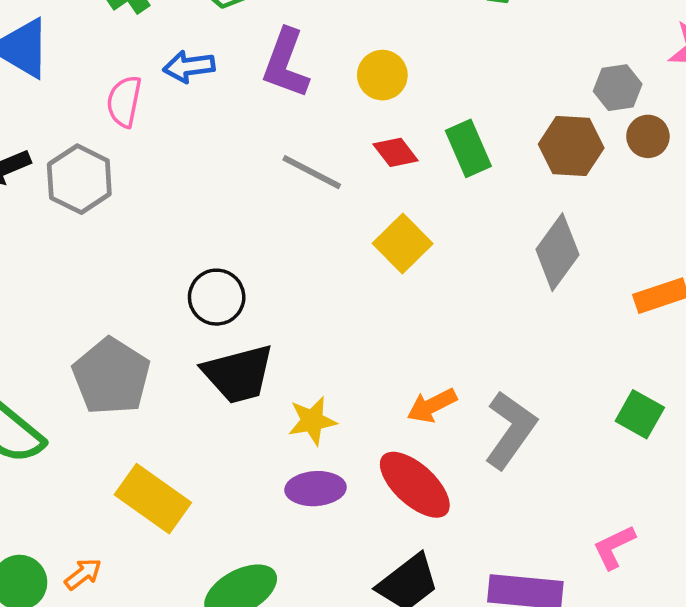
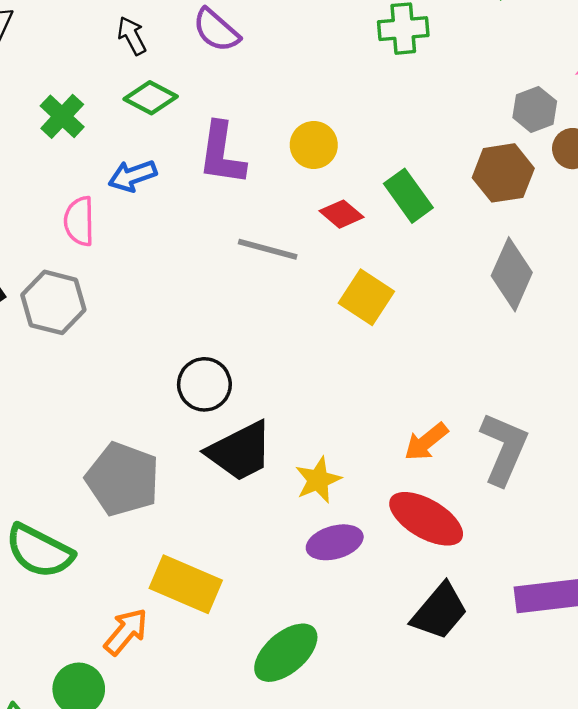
orange arrow: (83, 574) -> (126, 632), moved, size x1.4

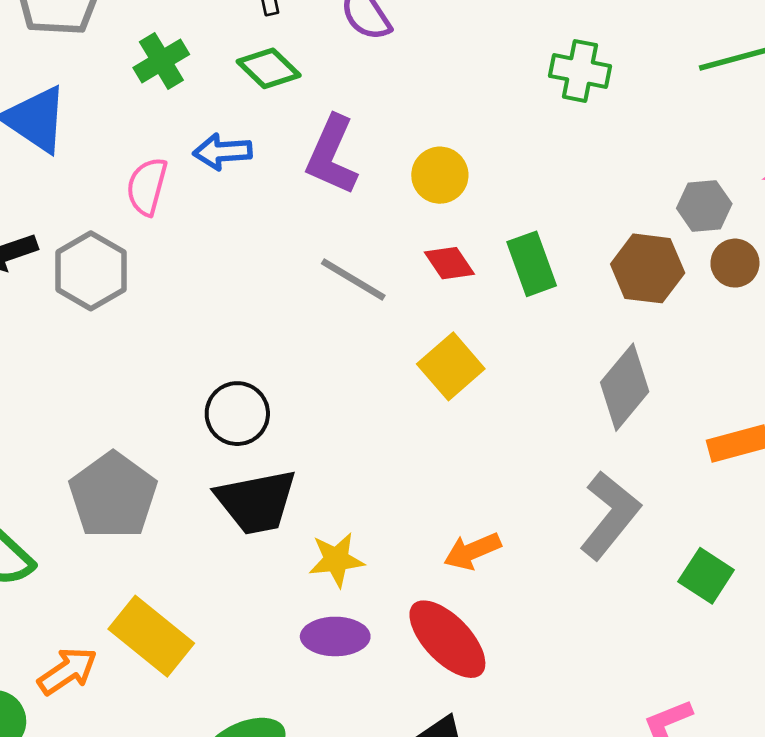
gray L-shape: (504, 449) -> (610, 515), moved

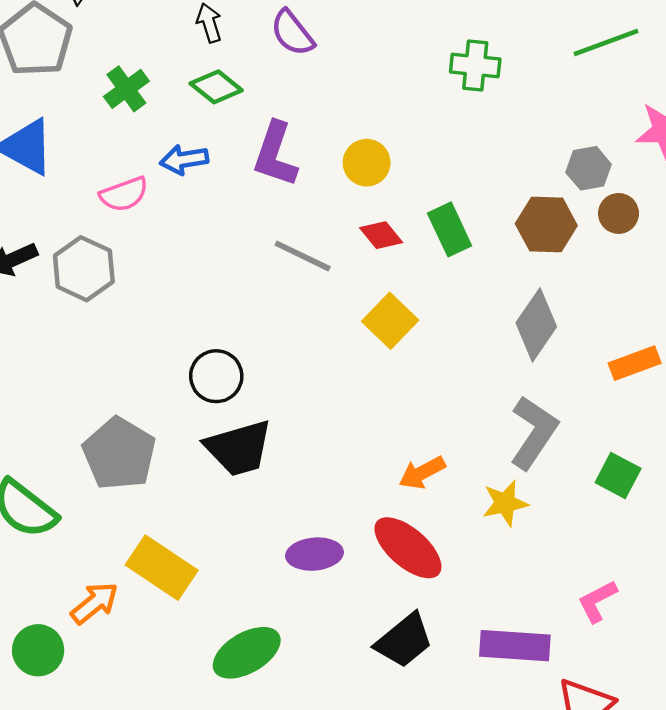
pink semicircle: (147, 186) -> (124, 194), turned -120
yellow star: (336, 560) -> (505, 503), moved

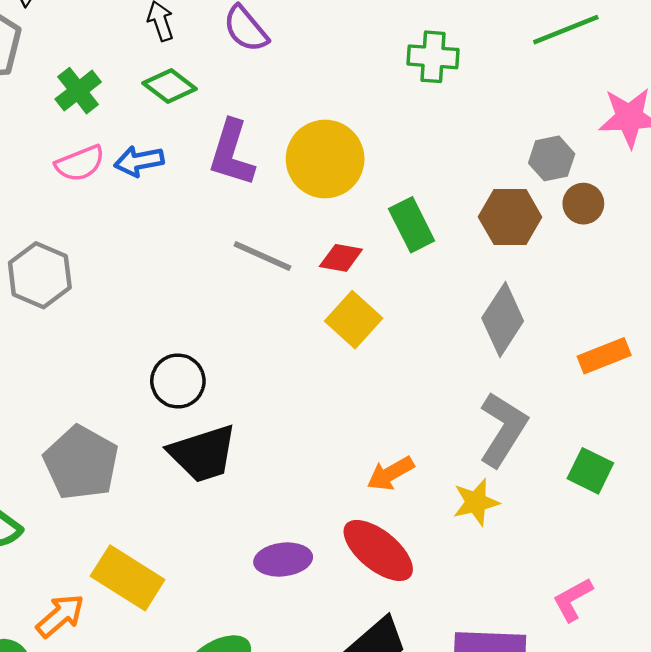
yellow circle: (367, 163) -> (325, 159), size x1.6
pink semicircle: (124, 194) -> (80, 163), moved
red diamond: (381, 235) -> (341, 258), moved, turned -39

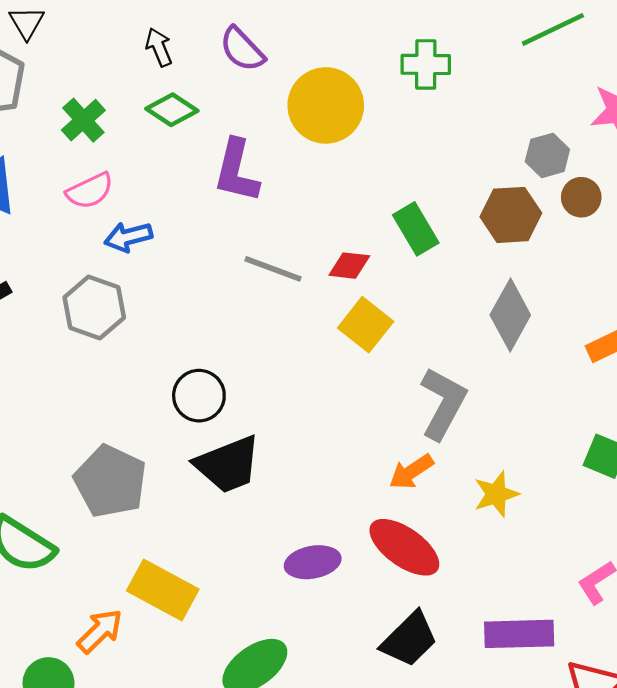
yellow circle: (325, 159) -> (326, 105), moved
blue arrow: (139, 161) -> (128, 237), moved
gray hexagon: (40, 275) -> (94, 308), moved
gray L-shape: (503, 429) -> (443, 403), moved

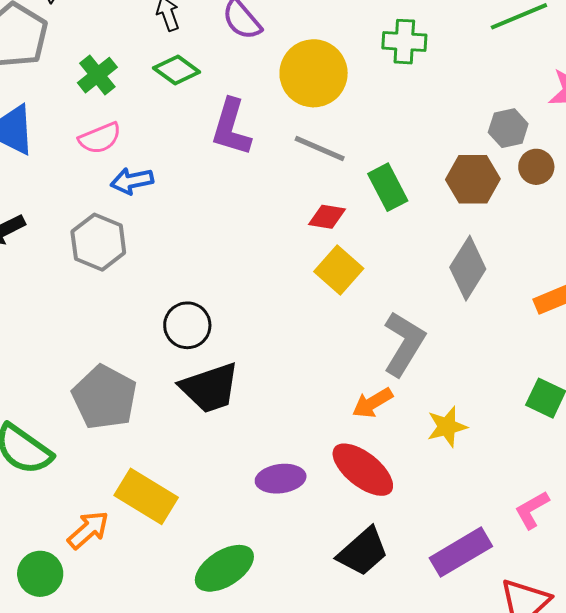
gray line: (273, 269) -> (320, 148), moved
purple rectangle: (519, 634) -> (461, 552), turned -32

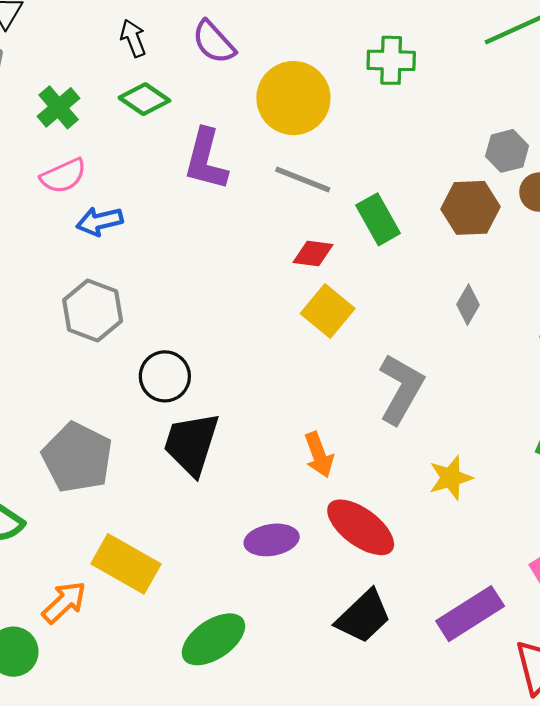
gray hexagon: (98, 242) -> (93, 311), moved
gray diamond: (468, 268) -> (468, 305), size x0.6
black trapezoid: (210, 388) -> (191, 444), turned 128
orange arrow: (372, 403) -> (319, 455), moved, turned -78

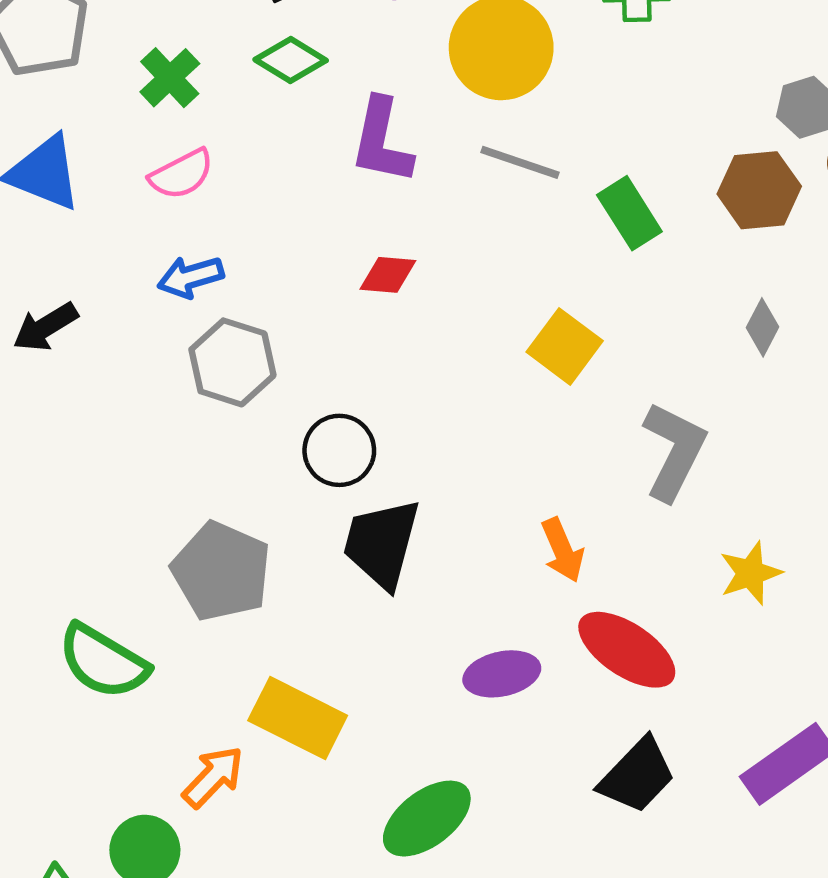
blue arrow: (100, 221) -> (190, 277), moved
red diamond: (313, 253) -> (388, 275), moved

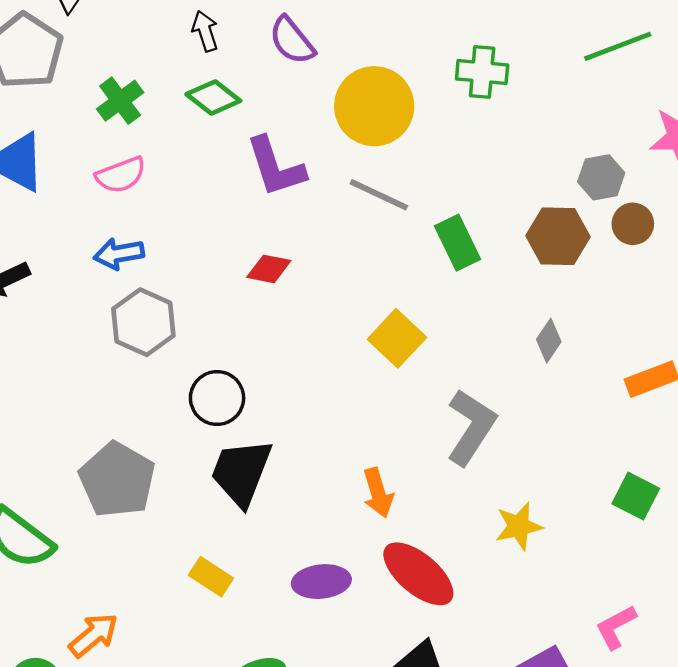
purple L-shape: (382, 141) -> (276, 167), turned -36
yellow rectangle: (298, 718) -> (211, 577), moved, size x0.6

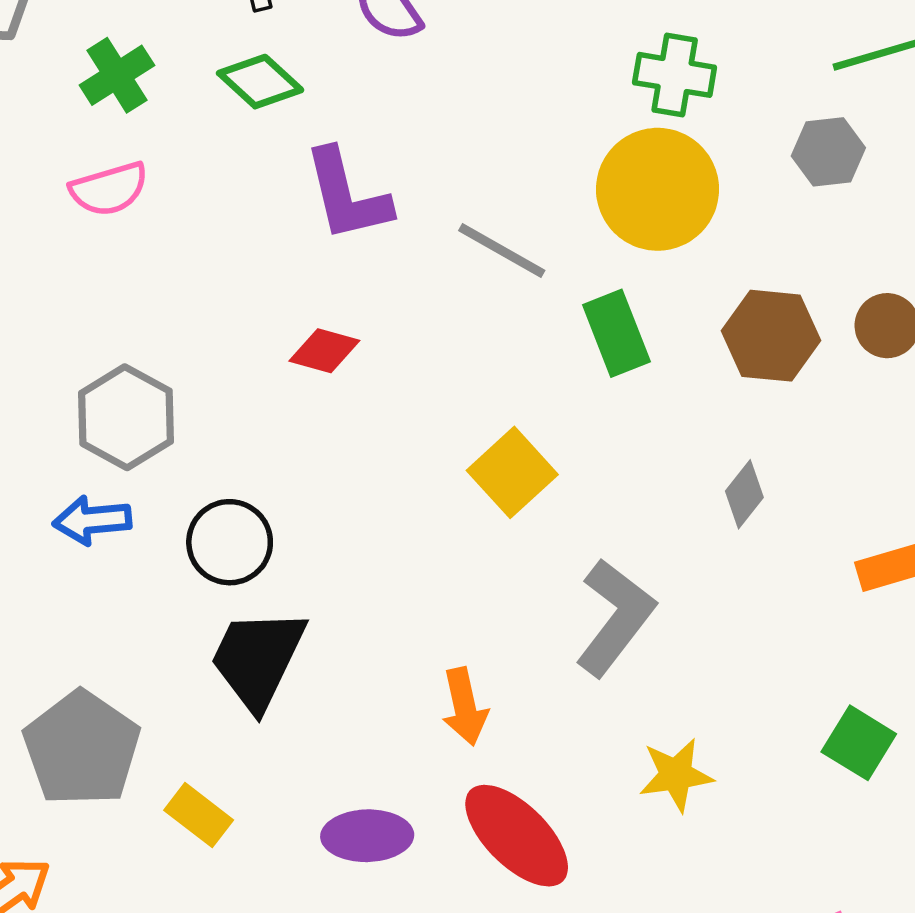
yellow circle: (374, 106) -> (658, 189), moved
gray hexagon: (601, 177) -> (828, 152), moved
blue arrow: (119, 254) -> (92, 520), moved
gray pentagon: (117, 480) -> (82, 748), moved

